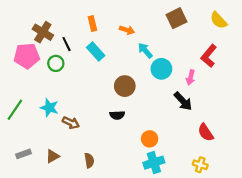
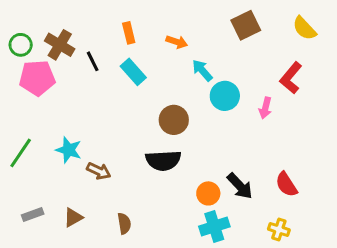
green circle: (56, 63) -> (21, 45), moved
black arrow: (183, 101) -> (240, 186), moved
black semicircle: (117, 115) -> (163, 160), size x1.6

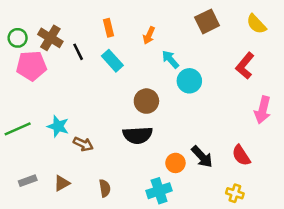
orange arrow: (177, 42) -> (149, 35), turned 96
pink arrow: (265, 108) -> (263, 110), moved, size x1.5
green line: (21, 153) -> (18, 129), turned 32
cyan cross: (214, 227) -> (159, 191), moved

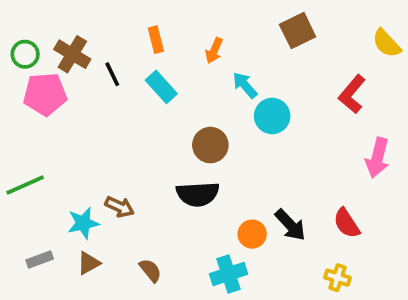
yellow semicircle: (256, 24) -> (387, 43), moved
cyan star: (58, 126) -> (83, 223), moved, turned -30
brown semicircle: (105, 188) -> (150, 270), turned -30

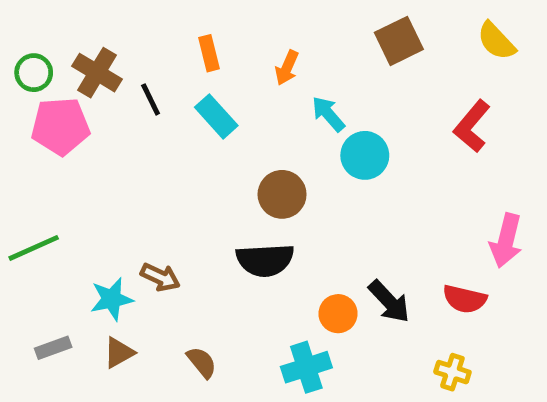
yellow semicircle: (387, 43) -> (496, 41), moved
pink arrow: (377, 158) -> (506, 241), moved
red semicircle: (347, 223) -> (465, 299), turned -44

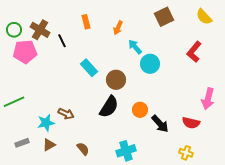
cyan rectangle: (216, 116) -> (89, 68), moved
black semicircle: (265, 260) -> (109, 107), turned -55
orange circle: (338, 314) -> (140, 110), moved

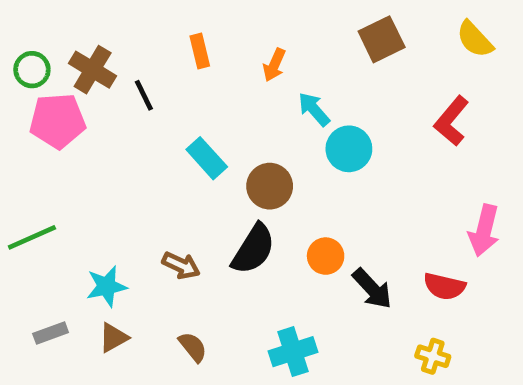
brown arrow: (66, 114) -> (181, 265), moved

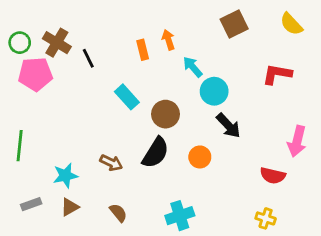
orange rectangle: (200, 51) -> (143, 50), moved
orange arrow: (274, 65) -> (168, 40), turned 138
red L-shape: (451, 121) -> (277, 74), turned 60
green line: (32, 237) -> (20, 146), turned -60
black arrow: (372, 289) -> (228, 126), moved

